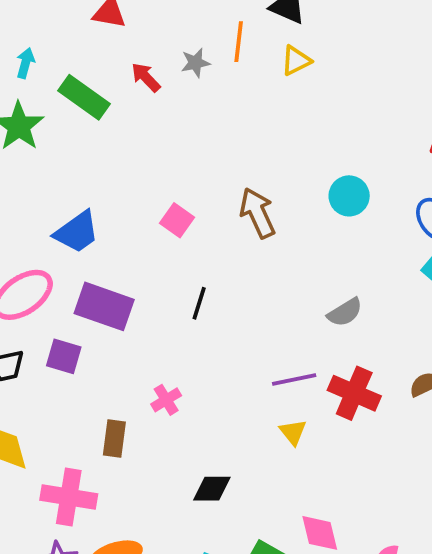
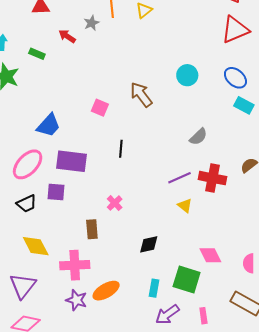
green rectangle: (84, 97) -> (37, 54), size x0.6

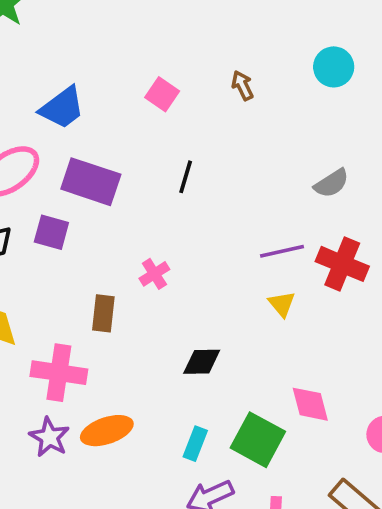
brown arrow: (141, 95) -> (242, 85), size x0.6

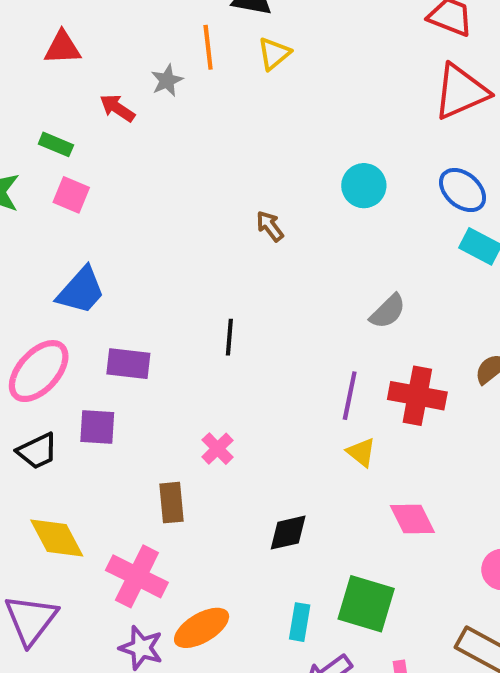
pink square: (162, 94) -> (71, 195), moved
purple rectangle: (91, 182) -> (128, 364), size x0.7
purple line: (282, 251) -> (350, 396), turned -54
pink cross: (59, 373) -> (137, 576), turned 30
pink diamond: (310, 404) -> (412, 519), moved

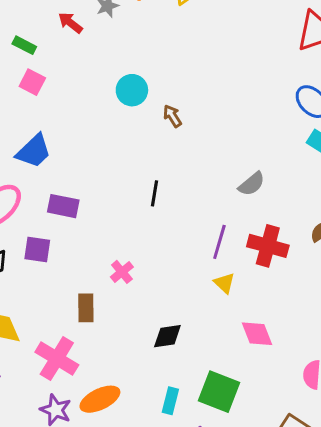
cyan circle: (364, 186) -> (132, 90), moved
black line: (229, 337) -> (155, 193), moved

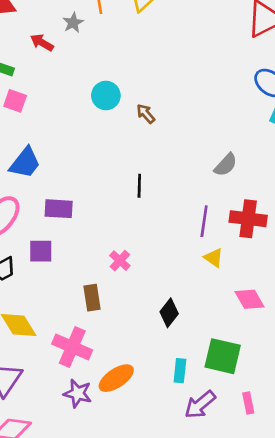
black diamond: (167, 336) -> (169, 313), turned -36

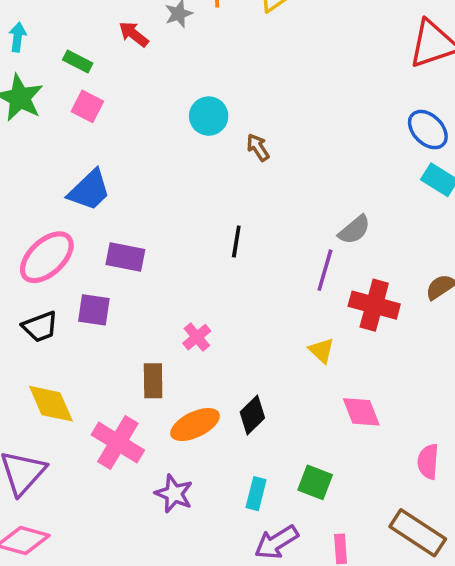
purple line: (204, 221) -> (325, 270), moved
green square: (223, 356) -> (315, 482), size x0.7
orange ellipse: (116, 378) -> (195, 425), moved
purple star: (78, 393) -> (174, 494), moved

